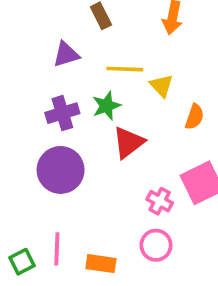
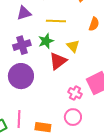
yellow triangle: (161, 86) -> (73, 46), moved
orange semicircle: (195, 117) -> (94, 24), moved

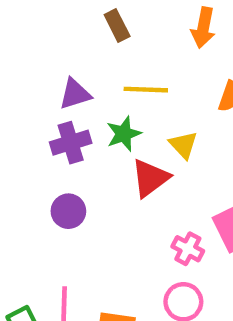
purple triangle: (24, 13) -> (75, 94), moved
purple circle: (21, 76) -> (68, 211), size x0.6

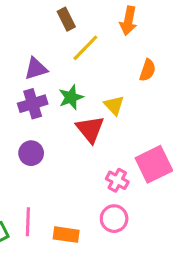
yellow line: (146, 90) -> (85, 48), moved, turned -48
red triangle: (150, 178) -> (90, 129), turned -32

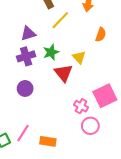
pink circle: (114, 219) -> (90, 126), moved
pink line: (28, 222) -> (23, 133), turned 30

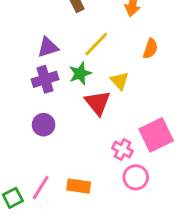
yellow line: (60, 20) -> (96, 44), moved
orange rectangle: (48, 141) -> (79, 186), moved

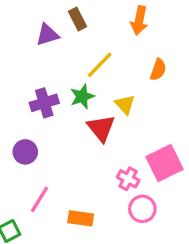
purple triangle: (48, 47) -> (47, 35), moved
purple circle: (44, 125) -> (25, 152), moved
pink line: (41, 188) -> (39, 199), moved

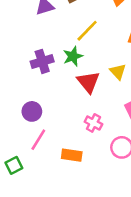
yellow triangle: (125, 104) -> (118, 72), moved
purple circle: (25, 152) -> (32, 111), moved
pink cross: (128, 179) -> (93, 123), moved

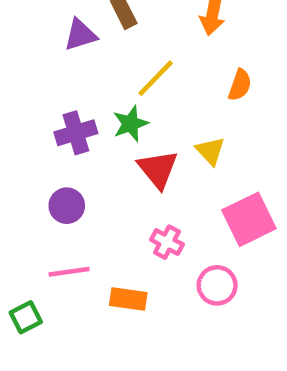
purple circle: (32, 111) -> (67, 206), moved
pink line: (38, 140) -> (69, 272), turned 50

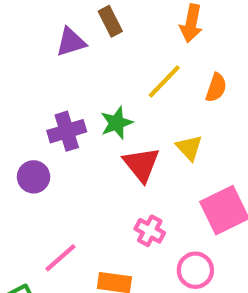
yellow line: (156, 78) -> (164, 81), moved
purple circle: (67, 206) -> (34, 177), moved
pink line: (69, 272) -> (61, 258), turned -33

